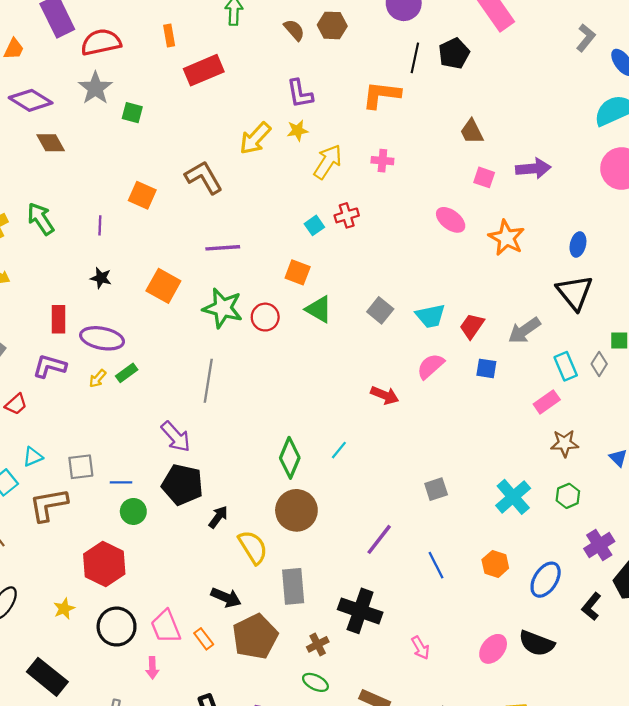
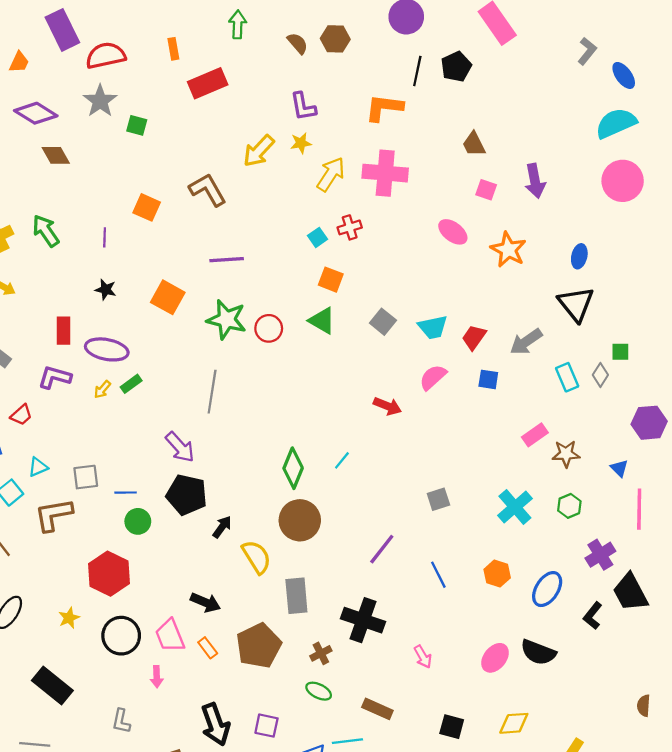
pink cross: (382, 161) -> (385, 173), size x2.0
purple arrow: (533, 168) -> (535, 181), turned 84
orange square: (298, 272) -> (331, 280), moved
pink rectangle: (547, 402) -> (535, 435), moved
black arrow: (226, 597) -> (205, 602), moved

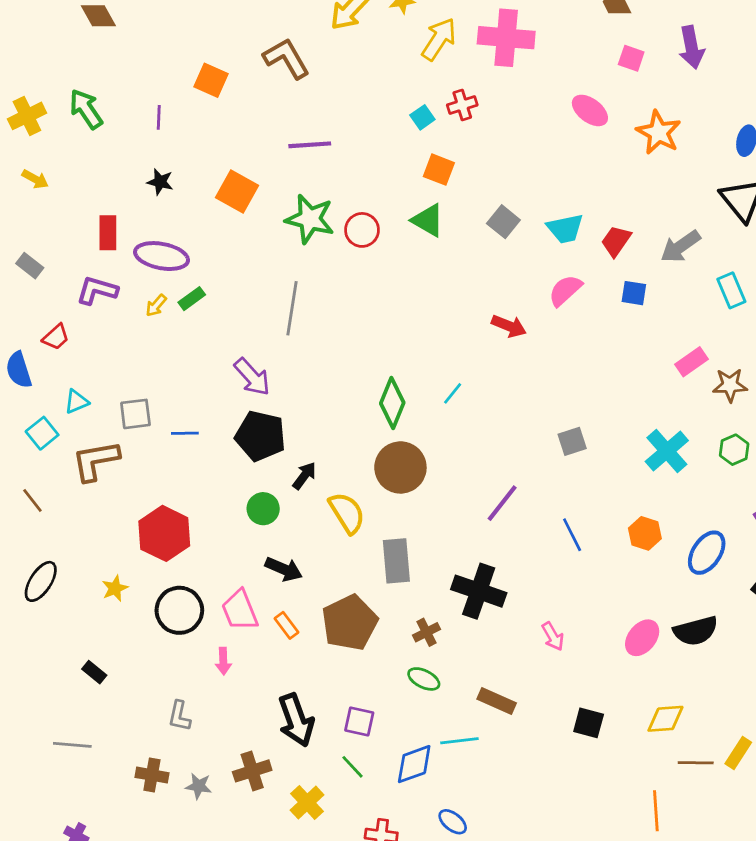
green circle: (138, 521) -> (263, 509), moved
black semicircle: (538, 652) -> (696, 631), turned -36
black rectangle: (52, 686) -> (94, 672), size x0.5

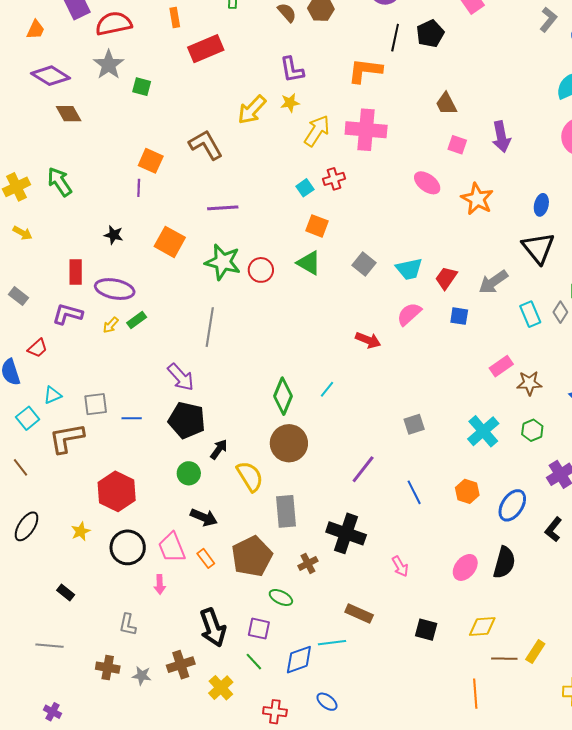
purple line: (159, 117) -> (139, 188), moved
black semicircle: (696, 631) -> (504, 562), turned -60
green ellipse: (424, 679) -> (281, 598), moved

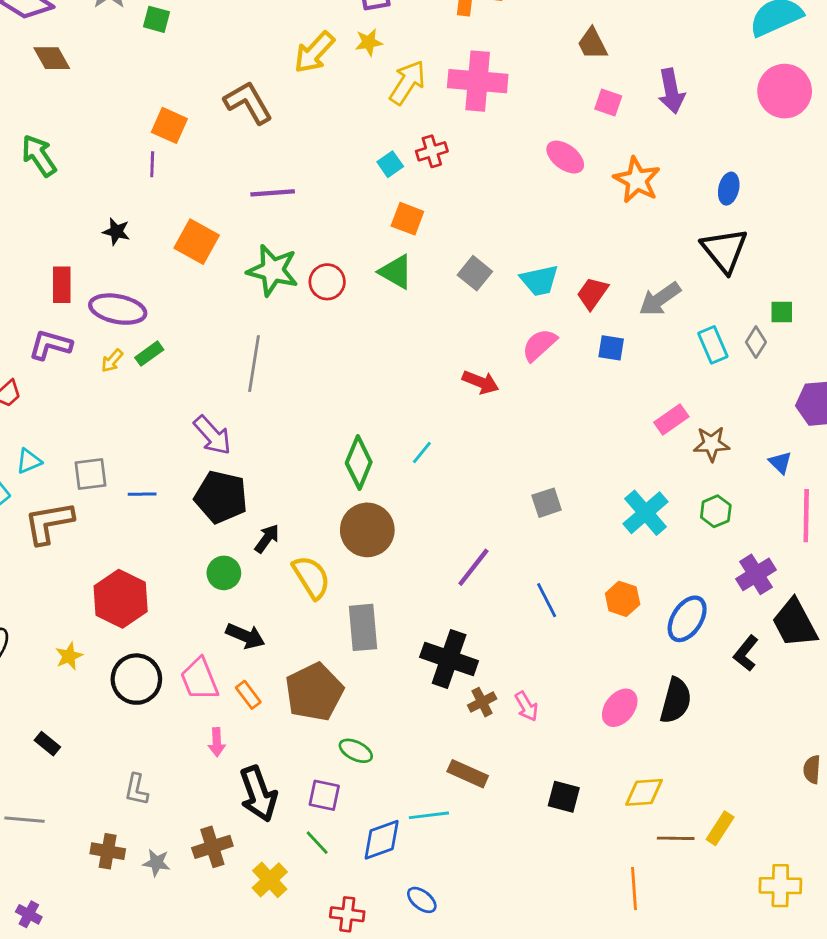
brown cross: (308, 563) -> (482, 702), moved
pink arrow: (160, 584) -> (217, 742), moved

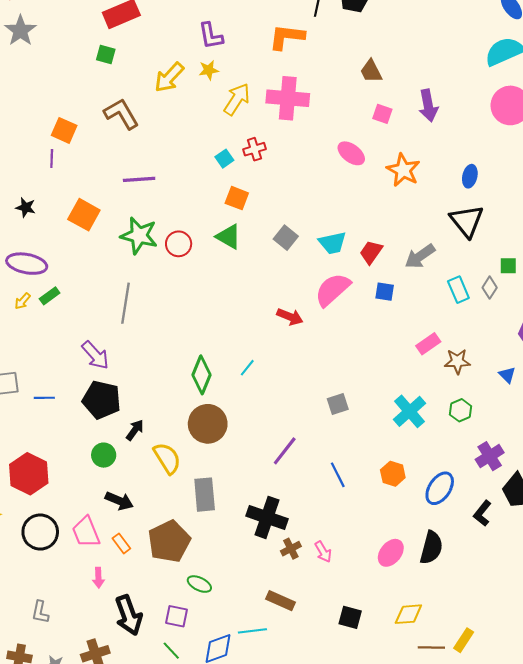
green square: (156, 19) -> (106, 55), moved
pink semicircle: (539, 345) -> (333, 290), size x1.4

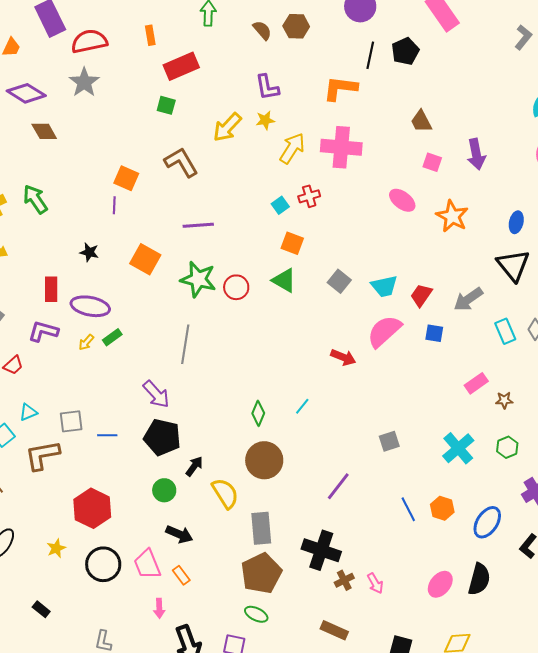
brown star: (457, 361) -> (504, 400), size x0.7
green diamond: (201, 375) -> (258, 413), size x0.7
blue line: (338, 475) -> (408, 509), moved
brown pentagon: (169, 541) -> (261, 573), moved

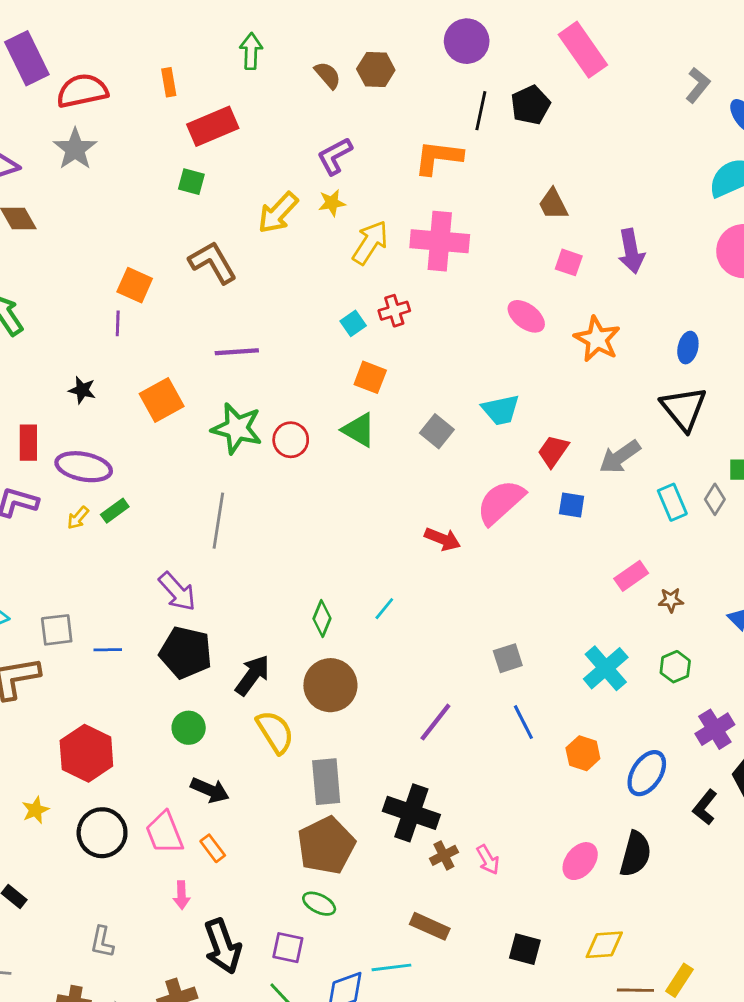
purple L-shape: (267, 87) -> (335, 156), turned 72
orange square: (145, 259) -> (162, 400), turned 32
cyan trapezoid: (384, 286) -> (501, 410), moved
black arrow: (194, 466) -> (252, 675), moved, size x1.4
blue line: (408, 509) -> (523, 722), moved

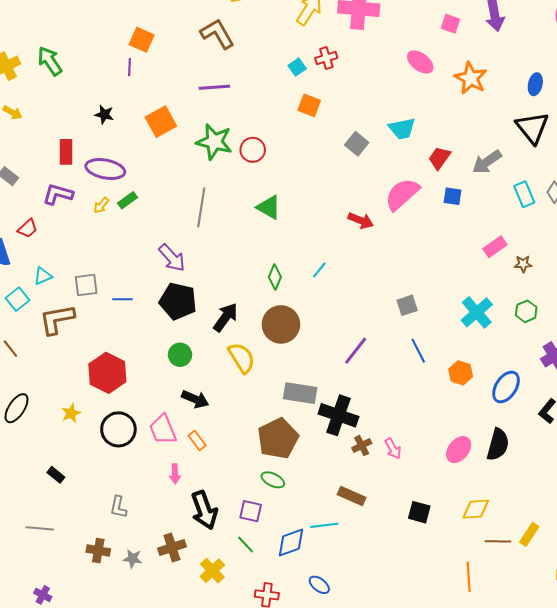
brown L-shape: (213, 262) -> (217, 34), moved
green triangle: (359, 430) -> (269, 207), moved
gray rectangle: (326, 782) -> (300, 393), moved, turned -76

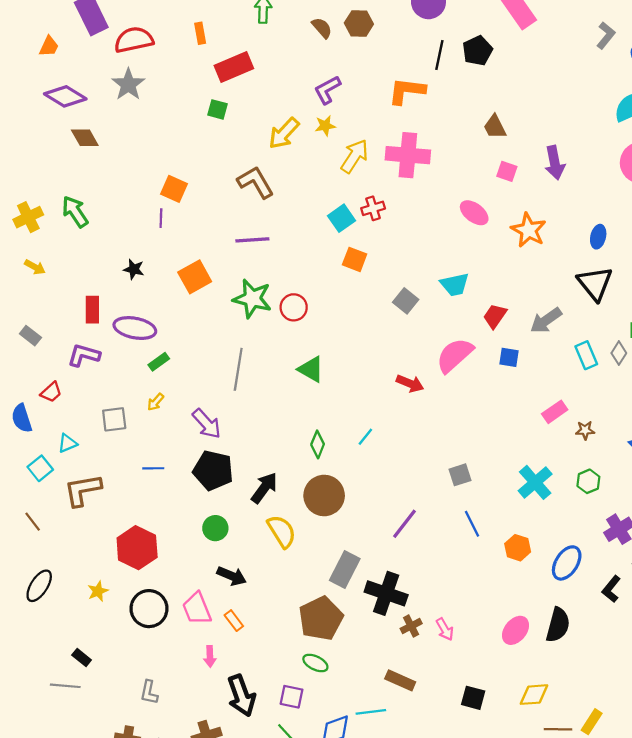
cyan square: (297, 67) -> (342, 218), size x1.4
yellow arrow: (101, 205) -> (156, 402), moved
gray square: (86, 285) -> (114, 419), moved
gray rectangle: (300, 393) -> (345, 569), turned -72
gray line: (40, 528) -> (65, 686), moved

